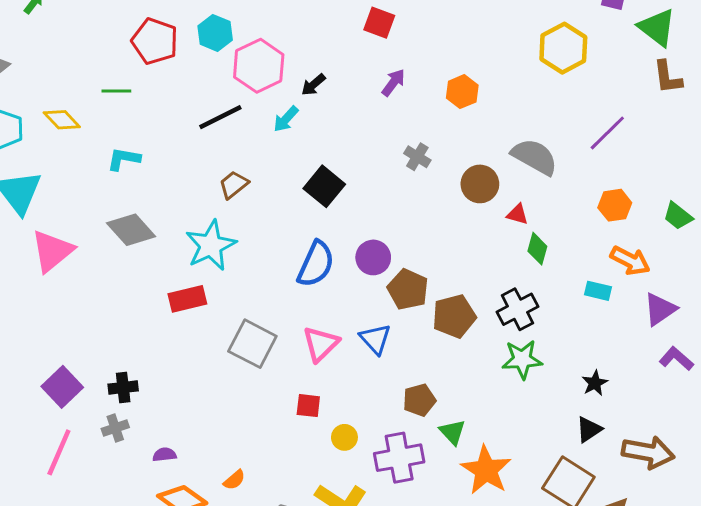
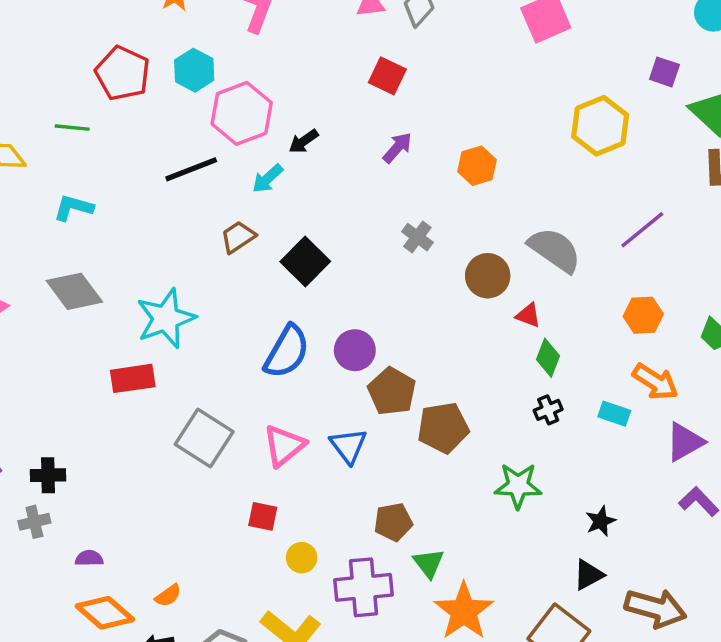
brown trapezoid: (234, 185) -> (238, 237), moved
black cross: (517, 309) -> (548, 410), moved, size x0.6

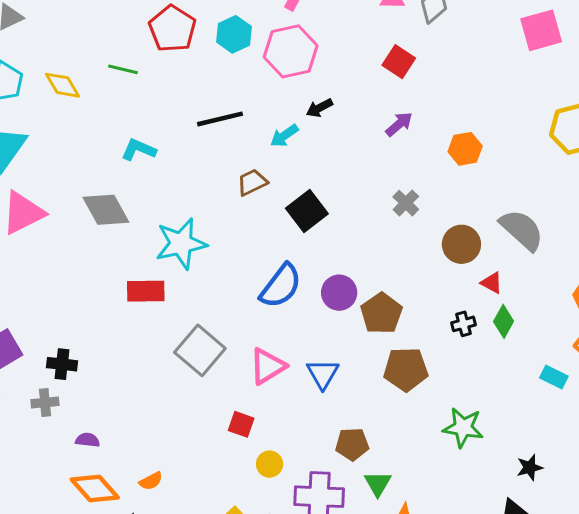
pink hexagon: (242, 113) -> (291, 51), moved
cyan L-shape: (73, 208) -> (139, 150), moved
brown pentagon: (392, 391) -> (381, 313), moved
black cross: (548, 410) -> (464, 324), moved

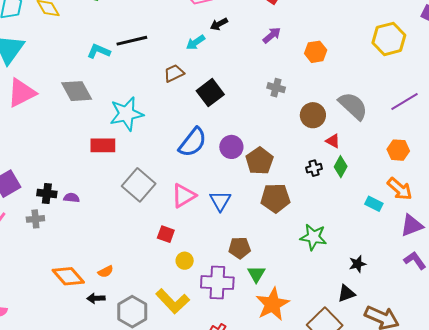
black line: (220, 119) -> (132, 41), moved
gray cross: (406, 203) -> (276, 88), turned -30
purple semicircle: (88, 440) -> (72, 198), moved

